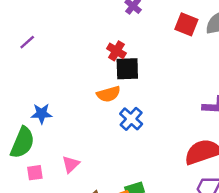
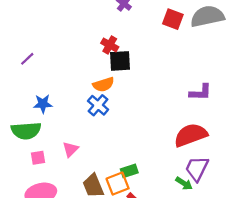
purple line: (27, 42) -> (27, 59), moved
blue cross: (131, 119) -> (98, 105), moved
green semicircle: (22, 143) -> (26, 131), turned 64

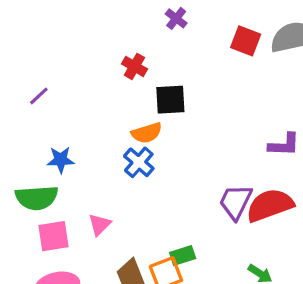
red cross: (110, 45) -> (134, 66), moved
pink square: (38, 158) -> (53, 236), size x1.5
purple trapezoid: (197, 169) -> (236, 202), moved

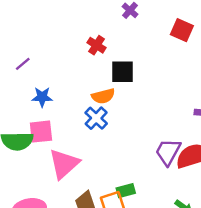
blue star: (61, 160) -> (42, 97), moved
pink triangle: (100, 224) -> (64, 164), size x1.8
pink square: (53, 236) -> (41, 132), moved

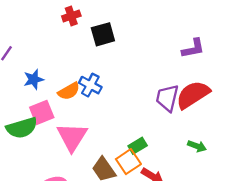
red cross: (97, 45) -> (71, 16), turned -36
orange semicircle: (103, 96) -> (69, 91), moved

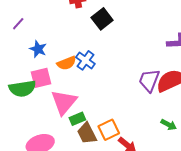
black square: (103, 34) -> (102, 19), turned -30
blue star: (34, 79) -> (38, 49), turned 30
green rectangle: (138, 146) -> (77, 119), moved

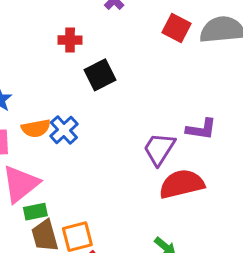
purple trapezoid: (149, 80) -> (159, 149), moved

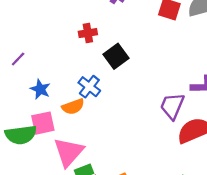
blue cross: (64, 130) -> (89, 87), moved

